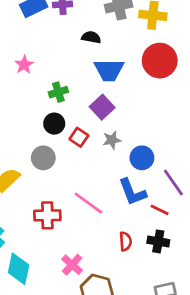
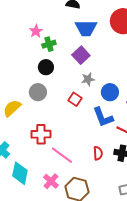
pink star: (24, 65) -> (36, 31), moved
red square: (79, 137) -> (75, 99), moved
pink line: (88, 203) -> (62, 155), moved
pink cross: (72, 265) -> (51, 181), moved

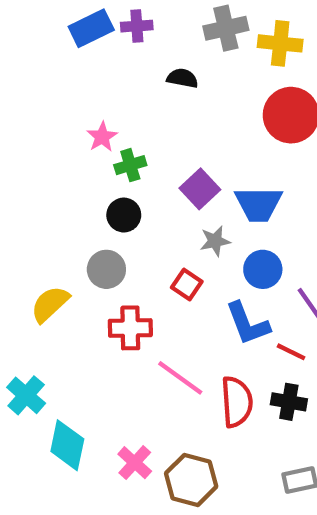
blue trapezoid: (86, 28) -> (258, 204), moved
red cross: (41, 134) -> (130, 328), moved
red semicircle: (98, 153) -> (237, 402), size x1.6
pink line: (62, 155) -> (180, 378), moved

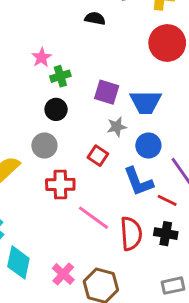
purple square: (200, 189) -> (107, 92), turned -30

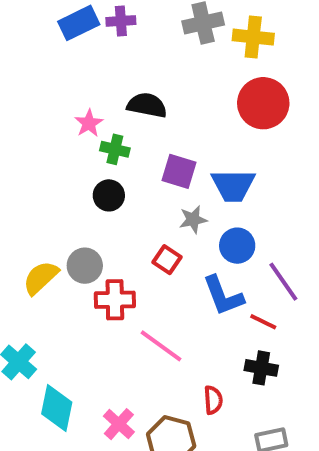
black semicircle: (95, 18) -> (147, 105), moved, size x1.4
green cross: (60, 76) -> (115, 149), turned 30
gray circle: (44, 146) -> (85, 266), moved
red semicircle: (131, 234) -> (213, 400), moved, size x0.6

